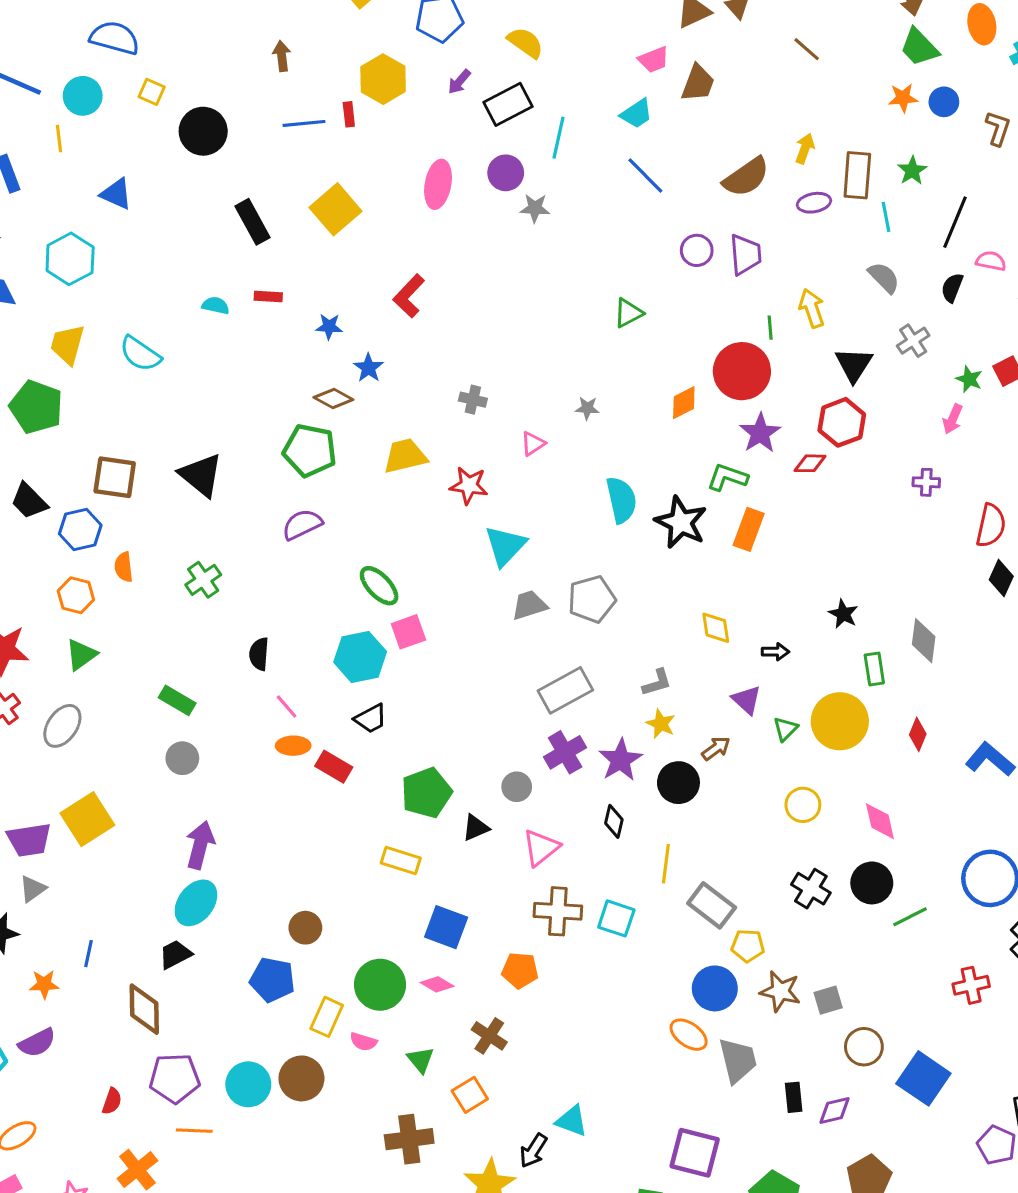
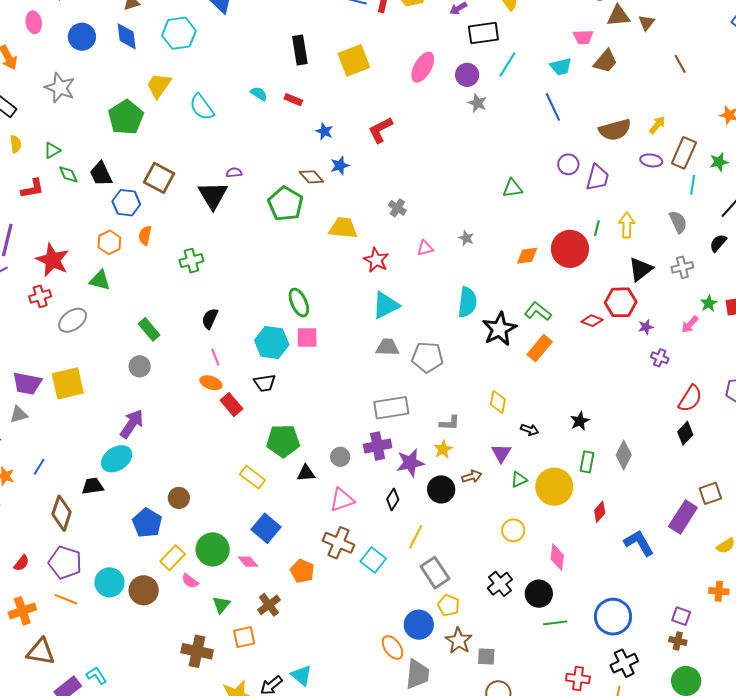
purple star: (760, 433) -> (646, 327), moved, size x0.6
purple semicircle: (302, 524) -> (234, 173), moved, size x0.6
green triangle: (81, 655) -> (100, 280), turned 30

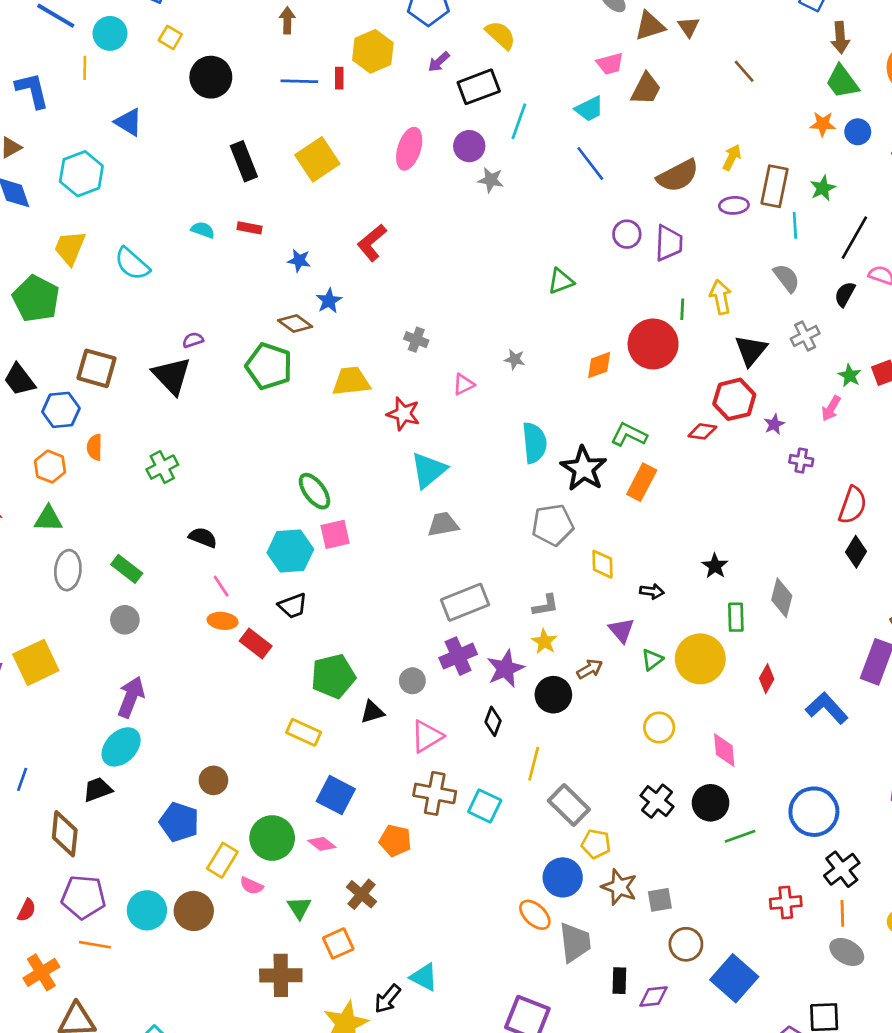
black semicircle: (210, 319) -> (203, 537), turned 100
gray ellipse: (73, 320) -> (68, 570), moved, turned -36
gray pentagon: (427, 357) -> (553, 525), moved

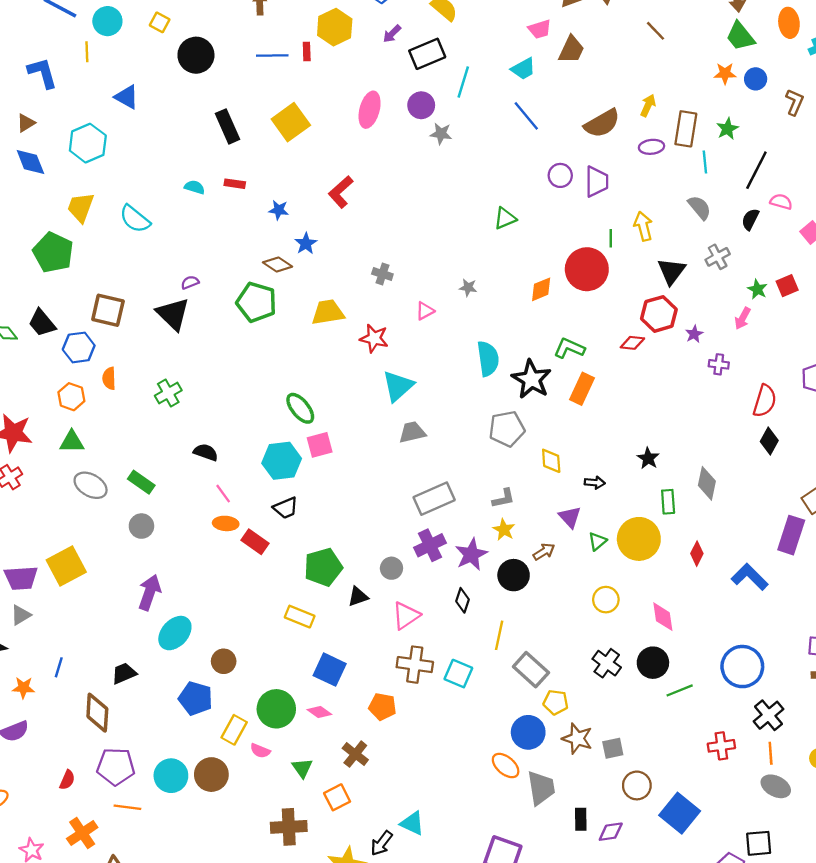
gray ellipse: (68, 570) -> (91, 485), turned -64
cyan ellipse: (121, 747) -> (175, 633), moved

